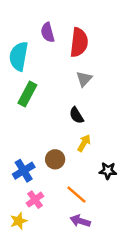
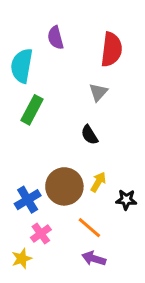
red semicircle: (79, 42) -> (112, 49), moved
yellow arrow: (84, 143) -> (98, 182), moved
brown circle: (55, 159) -> (64, 186), size x1.6

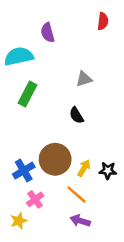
red semicircle: (112, 49) -> (103, 21), moved, size x0.6
cyan semicircle: (22, 66) -> (19, 56), turned 68
gray triangle: (98, 92) -> (84, 79), turned 30
yellow arrow: (98, 182) -> (84, 168), moved

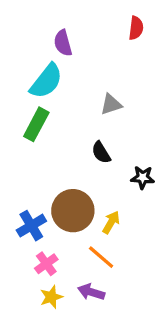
cyan semicircle: (19, 56) -> (46, 81), moved, turned 140
black star: (108, 171) -> (143, 177), moved
yellow star: (19, 221) -> (51, 297), moved
purple arrow: (80, 221) -> (91, 292), moved

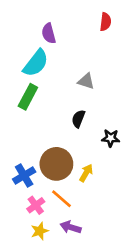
gray triangle: (111, 104) -> (86, 81), turned 36
black semicircle: (101, 153) -> (78, 119), turned 54
orange line: (101, 257) -> (62, 199), moved

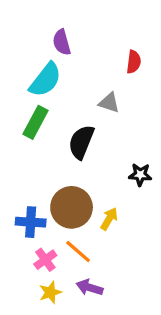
red semicircle: (105, 22) -> (134, 62), moved
black semicircle: (78, 119) -> (81, 142), moved, size x1.5
blue cross: (24, 176) -> (31, 222), turned 35

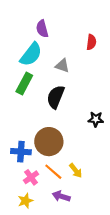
gray triangle: (109, 103) -> (62, 66), moved
yellow arrow: (109, 219) -> (76, 171), moved, turned 112
yellow star: (50, 292) -> (25, 201), moved

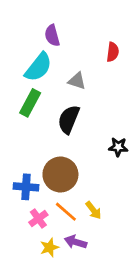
yellow star: (25, 201) -> (49, 247), moved

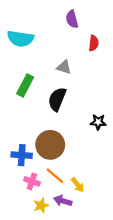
purple semicircle: (52, 35) -> (72, 19), moved
cyan semicircle: (38, 67) -> (21, 39), moved, turned 60
yellow arrow: (93, 210) -> (78, 185), moved
pink cross: (38, 219) -> (32, 181), turned -35

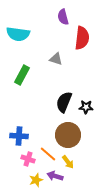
red semicircle: (94, 43) -> (82, 38), size x1.6
black semicircle: (57, 99) -> (64, 102), moved
brown circle: (50, 145) -> (68, 135), moved

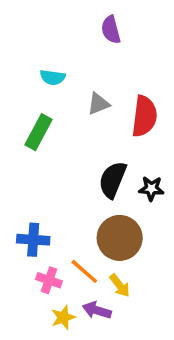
cyan semicircle: (18, 34) -> (53, 77), moved, size x0.6
red semicircle: (82, 38) -> (144, 116), moved
gray triangle: (56, 59) -> (98, 104), turned -40

